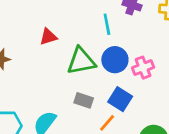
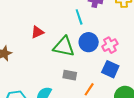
green triangle: (81, 61) -> (64, 47), turned 30
blue square: (120, 99) -> (110, 69), moved

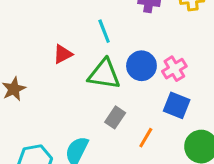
cyan line: (79, 17) -> (104, 31), moved
gray rectangle: (70, 75) -> (115, 117), turned -64

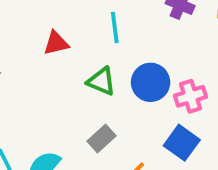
green triangle: (104, 74) -> (101, 81), size x0.7

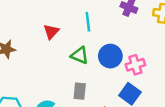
red triangle: (56, 43) -> (51, 32), turned -35
gray rectangle: (102, 138) -> (80, 91), turned -42

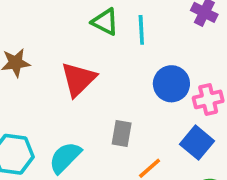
red triangle: (51, 32) -> (78, 79), moved, size x1.5
green triangle: (80, 55) -> (105, 22), moved

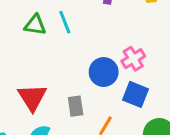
red triangle: (78, 79) -> (32, 97), moved
blue circle: (171, 84) -> (104, 72), moved

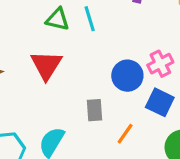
red triangle: (32, 97) -> (46, 65), moved

